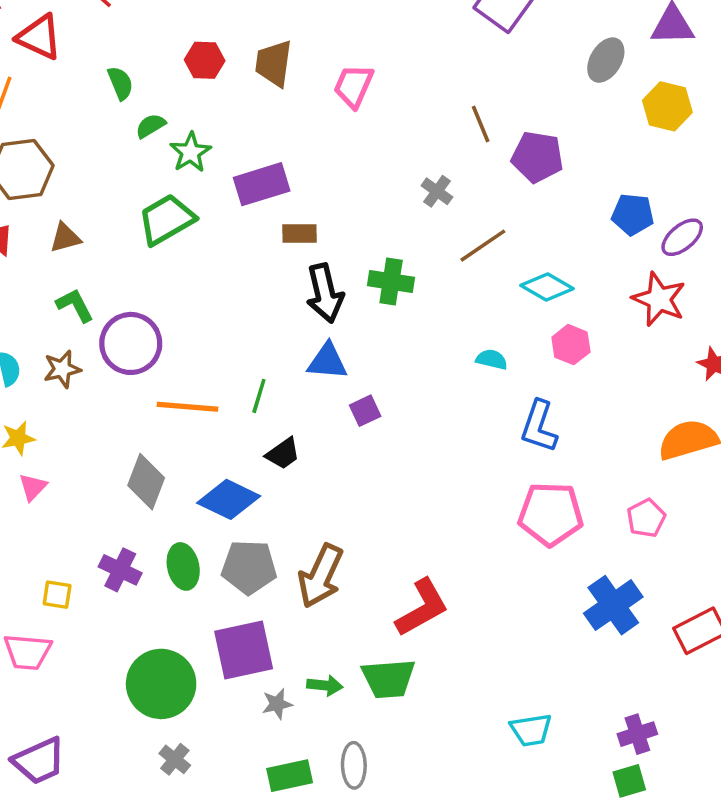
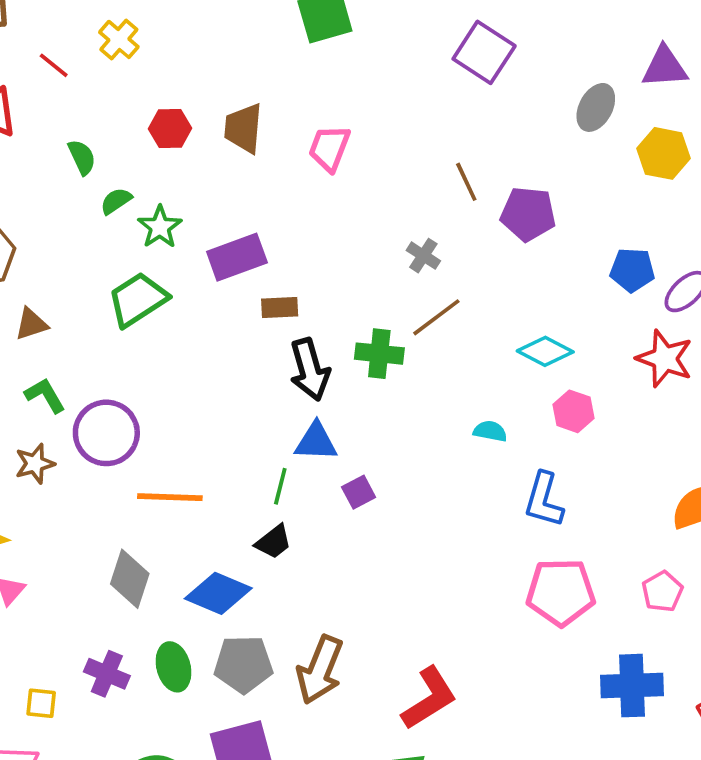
brown line: (483, 246) -> (436, 317), moved
green line: (259, 396) -> (280, 486), moved
blue cross: (613, 605) -> (632, 686), turned 36

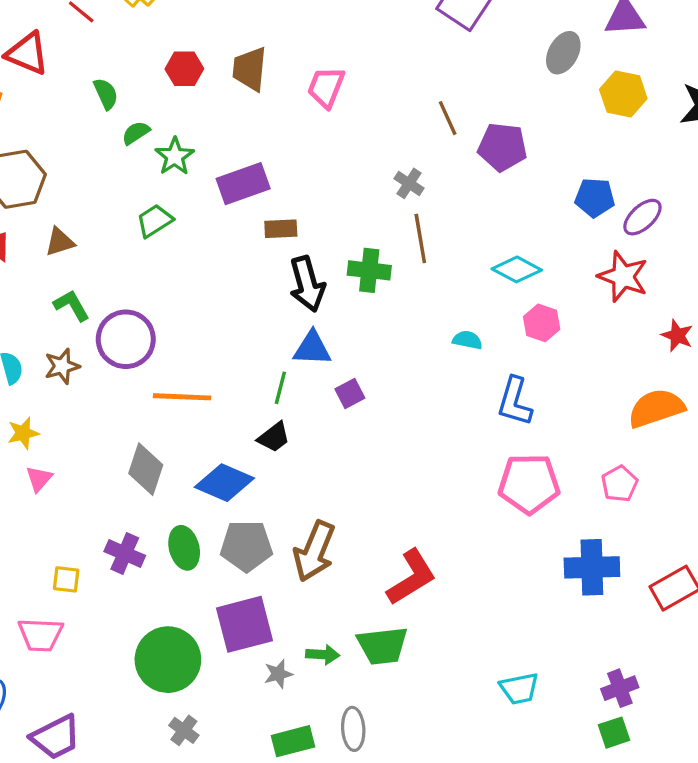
green trapezoid: (138, 299) -> (155, 221), size x0.7
brown line: (436, 317) -> (420, 238), turned -63

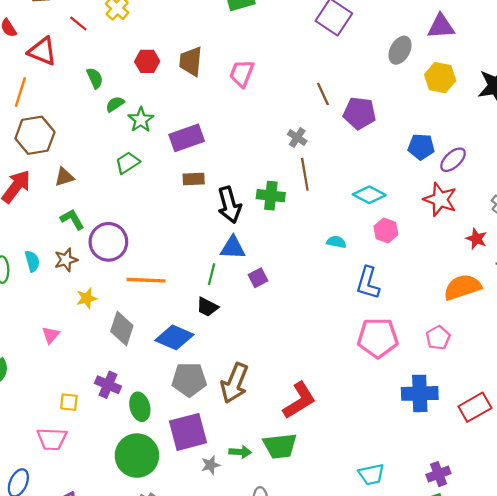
brown rectangle: (281, 229) -> (194, 179), moved
yellow star: (23, 433) -> (87, 298), moved
black trapezoid: (274, 437) -> (207, 307), turned 65
green ellipse: (184, 548) -> (140, 407), moved

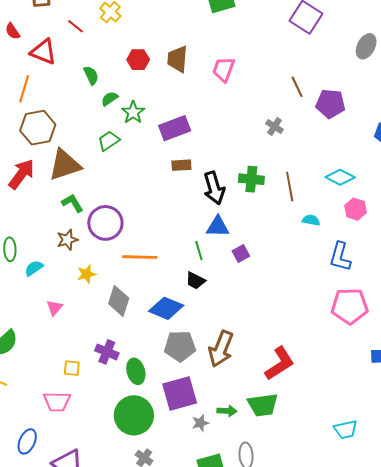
green trapezoid: (128, 163) -> (109, 141), moved
brown line: (305, 174) -> (290, 187), moved
brown triangle: (64, 177) -> (65, 165), size x1.8
cyan semicircle: (32, 261) -> (34, 268), moved, turned -108
green line: (212, 274) -> (199, 251), turned -30

